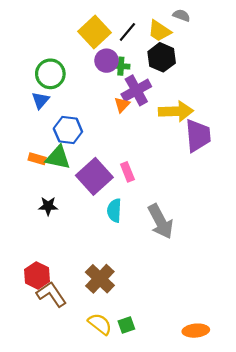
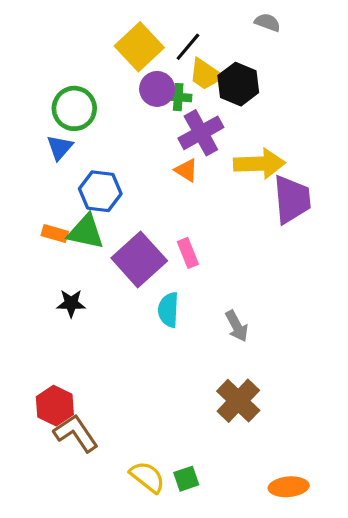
yellow trapezoid: (159, 31) -> (206, 74), moved
orange triangle: (122, 105) -> (186, 170), moved, turned -42
gray arrow: (161, 221) -> (237, 326), size x0.6
brown cross: (100, 279) -> (238, 401), moved

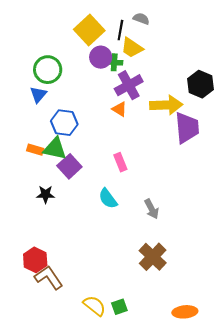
gray semicircle: (267, 22) -> (141, 19), moved
black line: (188, 47) -> (120, 30), turned -30
black hexagon: (238, 84) -> (200, 84), moved
purple square: (139, 259) -> (69, 166), moved, size x0.7
cyan semicircle: (168, 310) -> (108, 199), turned -40

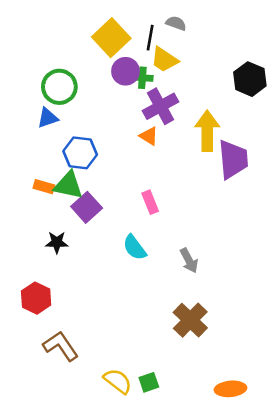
black hexagon: (200, 84) -> (250, 79), moved
blue triangle: (38, 95) -> (48, 118), turned 30
yellow arrow: (166, 105) -> (207, 131), turned -88
red hexagon: (35, 260) -> (36, 298), moved

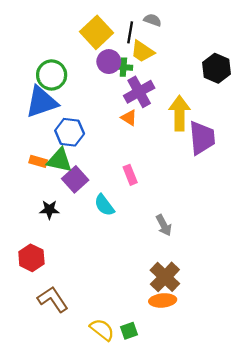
blue triangle: (48, 118) -> (42, 102), size x1.8
cyan semicircle: (135, 248) -> (104, 205), moved
orange ellipse: (230, 389) -> (163, 300), moved

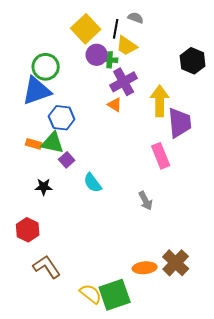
pink rectangle: (130, 175) -> (161, 156), moved, size x1.4
purple square: (75, 179) -> (67, 160), size x0.7
brown cross: (165, 277) -> (176, 263), moved
green square: (129, 331) -> (115, 295), size x2.0

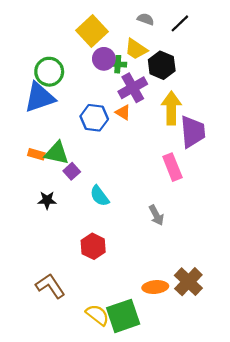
black line: (116, 29) -> (180, 23), moved, turned 36
black hexagon: (193, 61) -> (162, 65), moved
blue hexagon: (62, 118) -> (94, 118), moved
red hexagon: (28, 230) -> (93, 246), moved

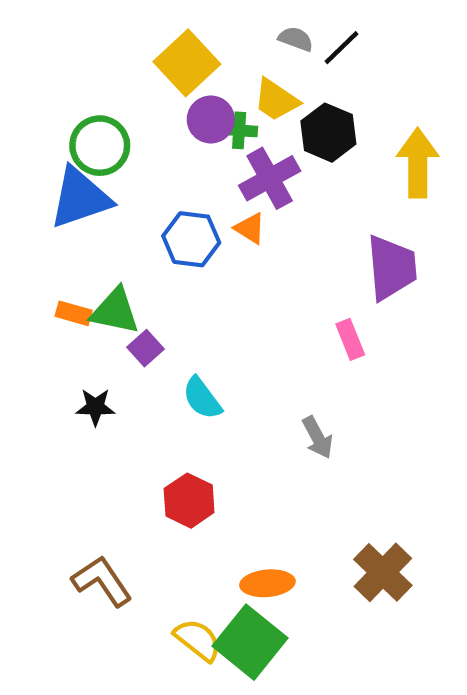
black line: (180, 23) -> (341, 48), moved
yellow arrow: (171, 108) -> (418, 163), moved
pink rectangle: (172, 167) -> (350, 339), size x0.7
orange ellipse: (155, 287) -> (267, 583), moved
green square: (123, 316) -> (250, 642), turned -32

